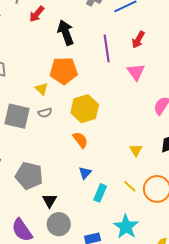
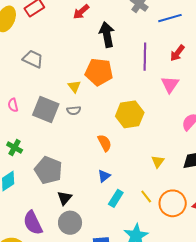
yellow hexagon: (85, 109) -> (130, 114), moved

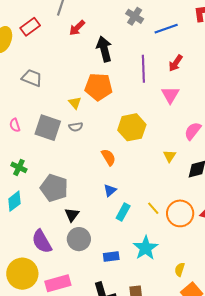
yellow triangle: (158, 162) -> (170, 156), moved

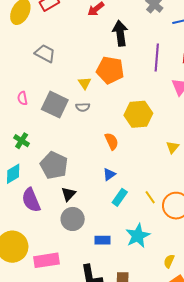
purple semicircle: (42, 241) -> (31, 200), moved

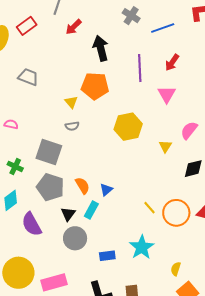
pink semicircle: (22, 98) -> (11, 124), turned 120
gray square: (55, 105) -> (49, 152), moved
orange semicircle: (112, 141) -> (82, 186), moved
yellow triangle: (172, 147) -> (165, 146), moved
cyan rectangle: (120, 197) -> (91, 210), moved

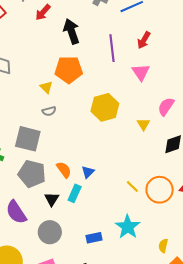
gray circle: (75, 238) -> (50, 232), moved

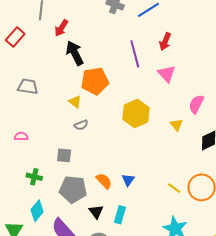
black arrow: (71, 31) -> (75, 53), moved
gray square: (28, 139) -> (64, 155), size x0.6
cyan rectangle: (75, 193) -> (120, 215), moved

